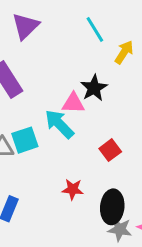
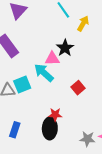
black ellipse: (112, 207) -> (50, 128), moved

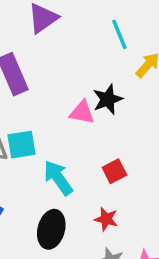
cyan arrow: (44, 73) -> (58, 178), moved
red star: (55, 115) -> (106, 219), moved

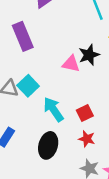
cyan square: (21, 145) -> (28, 86), turned -35
red square: (114, 171) -> (85, 113), moved

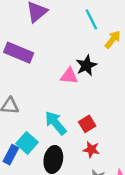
purple rectangle: (23, 36) -> (19, 53), turned -40
cyan square: (28, 86) -> (27, 143), moved

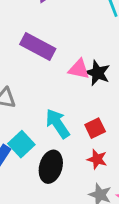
purple rectangle: (19, 53) -> (38, 46), moved
black star: (86, 65) -> (97, 73), moved, turned -30

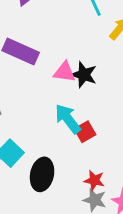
cyan arrow: (58, 124) -> (68, 119), moved
red star: (97, 159) -> (94, 180), moved

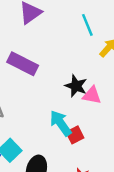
pink triangle: (64, 72) -> (92, 95), moved

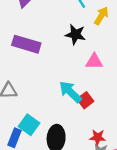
black star: (76, 86) -> (75, 34), moved

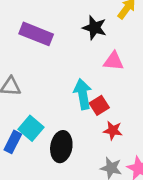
cyan arrow: (70, 92) -> (83, 94), turned 30
red star: (98, 137) -> (113, 131), moved

